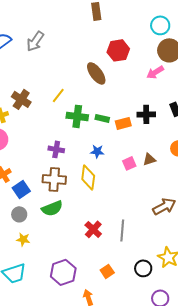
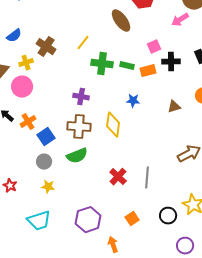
blue star: (97, 151) -> (133, 101), moved
pink square: (129, 163) -> (154, 47), moved

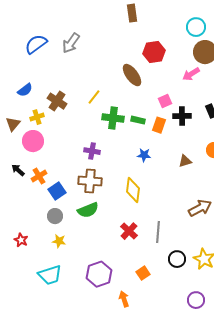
orange rectangle: (148, 71) -> (159, 125), turned -56
yellow diamond: (113, 125) -> (133, 190), moved
black circle: (168, 216) -> (177, 259), moved

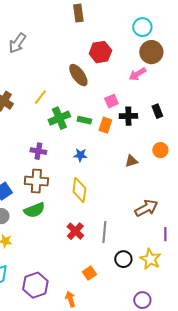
green cross: (113, 118) -> (59, 118), turned -30
blue star: (144, 155) -> (80, 155), moved
purple hexagon: (99, 274) -> (35, 285), moved

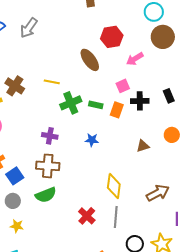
pink arrow: (137, 74) -> (135, 59), moved
yellow line: (40, 97) -> (52, 82), turned 63
yellow diamond: (79, 190) -> (114, 186), moved

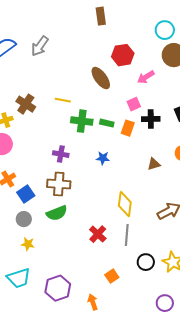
green cross: (71, 103) -> (82, 121), turned 30

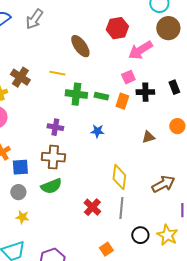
pink arrow: (146, 77) -> (140, 50), size x1.4
brown ellipse: (101, 78) -> (80, 46), moved
blue square: (26, 194) -> (20, 167), turned 30

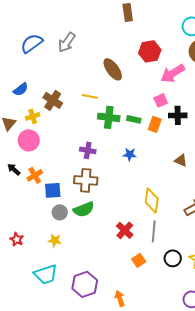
brown triangle: (148, 137) -> (181, 160), turned 40
gray circle: (18, 192) -> (60, 212), moved
orange square: (106, 249) -> (139, 260), moved

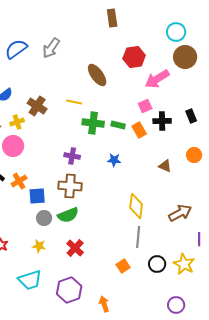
orange rectangle: (155, 124) -> (139, 130), turned -49
red cross: (125, 230) -> (75, 248), moved

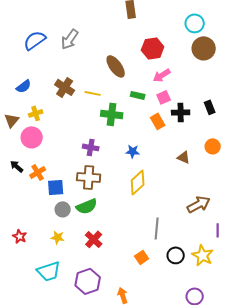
pink arrow: (157, 79) -> (162, 75), moved, size x0.7
brown cross: (37, 106) -> (65, 87), moved
green rectangle: (118, 125) -> (138, 95), moved
yellow diamond: (136, 206) -> (138, 182), moved, turned 40

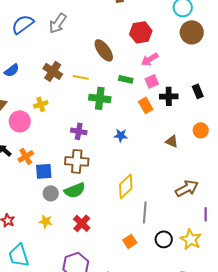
yellow cross: (36, 113) -> (41, 104), moved
yellow diamond: (138, 182) -> (126, 186), moved
cyan trapezoid: (49, 271) -> (19, 255), moved, turned 90

